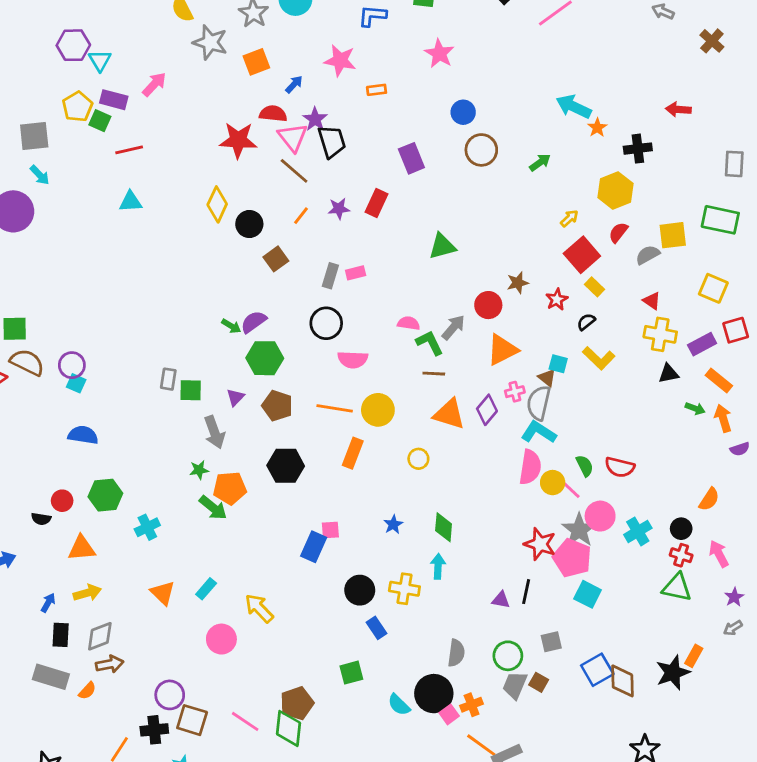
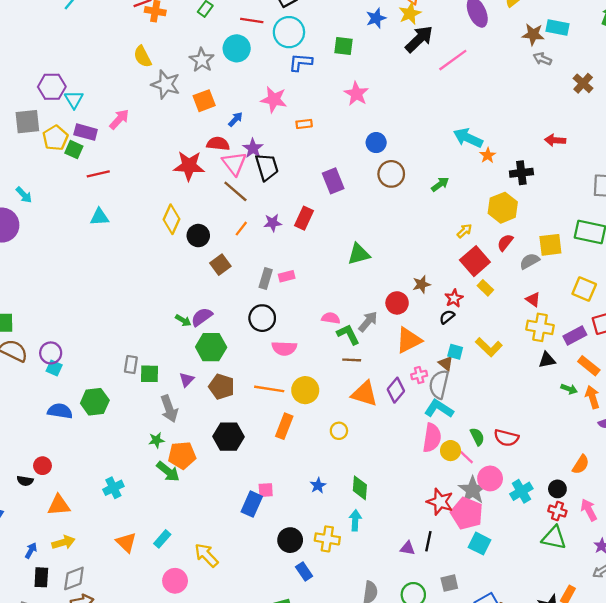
gray square: (34, 136) -> (27, 122), moved
black semicircle: (586, 322) -> (447, 317), moved
green hexagon: (105, 495) -> (95, 402), moved

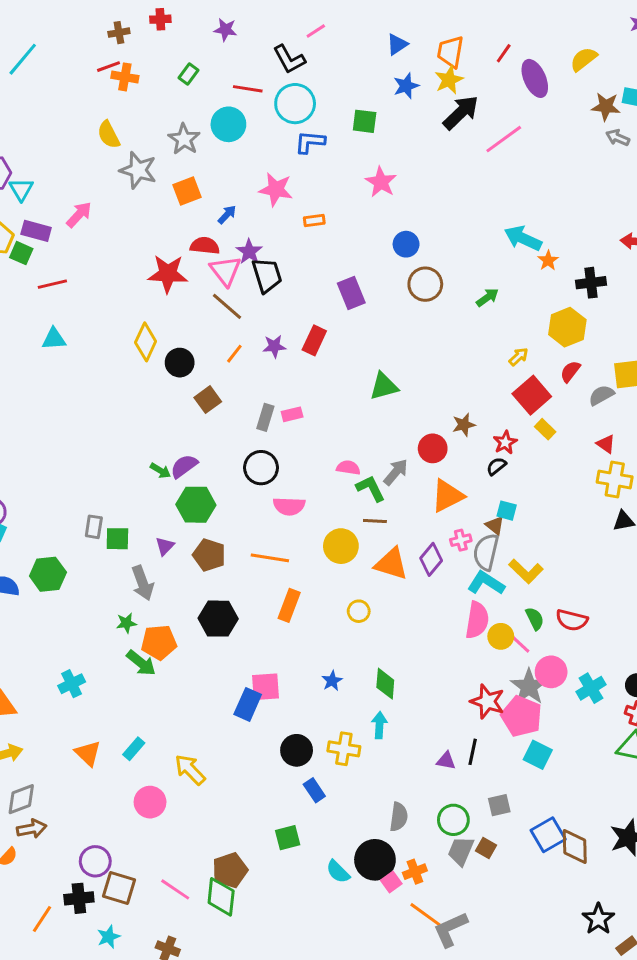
yellow L-shape: (489, 347) -> (526, 571), moved
yellow circle: (305, 390) -> (341, 546), moved
pink square: (266, 490) -> (265, 687), size x1.5

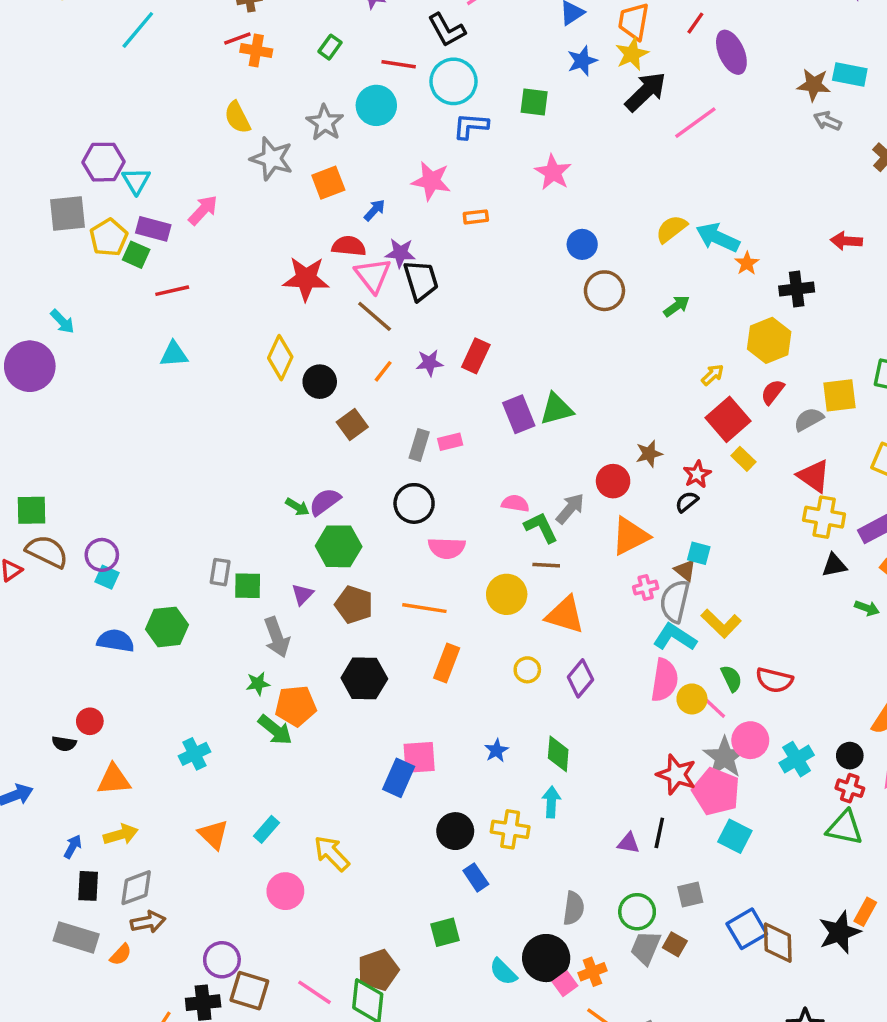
yellow semicircle: (584, 59) -> (671, 229), moved
purple star: (249, 252) -> (400, 253), turned -30
purple rectangle: (351, 293) -> (519, 414), moved
red triangle: (606, 444) -> (814, 476), size x1.5
purple diamond: (431, 559) -> (580, 678), moved

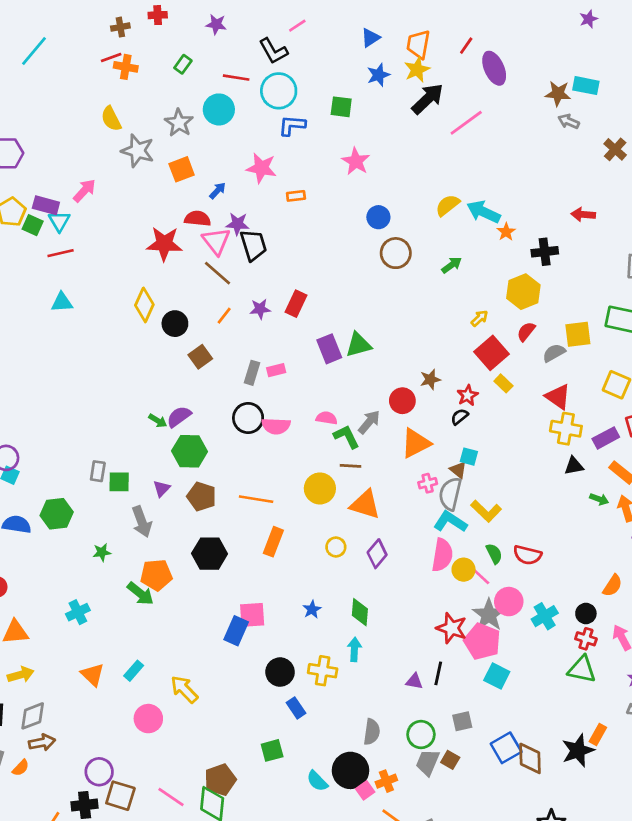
cyan triangle: (136, 181) -> (59, 221), moved
pink semicircle: (447, 548) -> (276, 426), moved
green star: (258, 684) -> (102, 552), moved

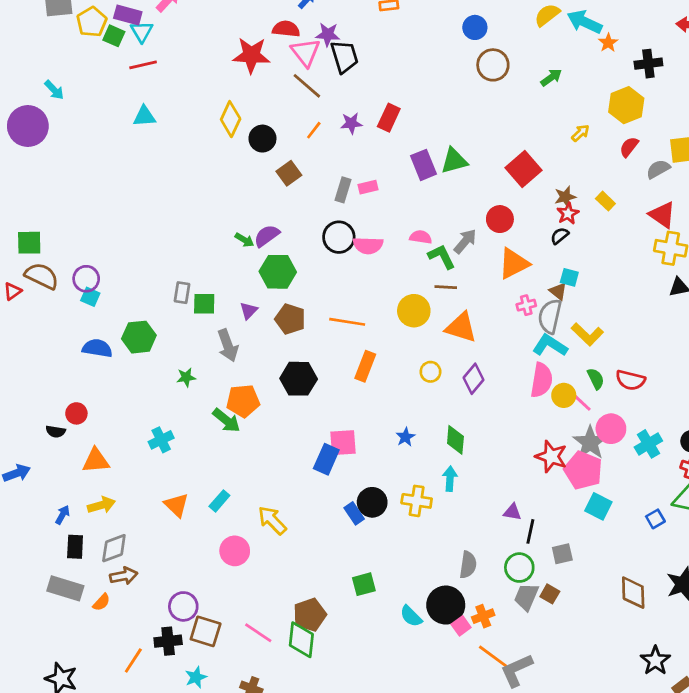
red square: (491, 353) -> (523, 169), moved
brown star: (430, 379) -> (565, 197), moved
black line: (438, 673) -> (530, 531), moved
blue rectangle: (296, 708) -> (354, 513), moved
blue square: (506, 748) -> (655, 519), moved, size x0.6

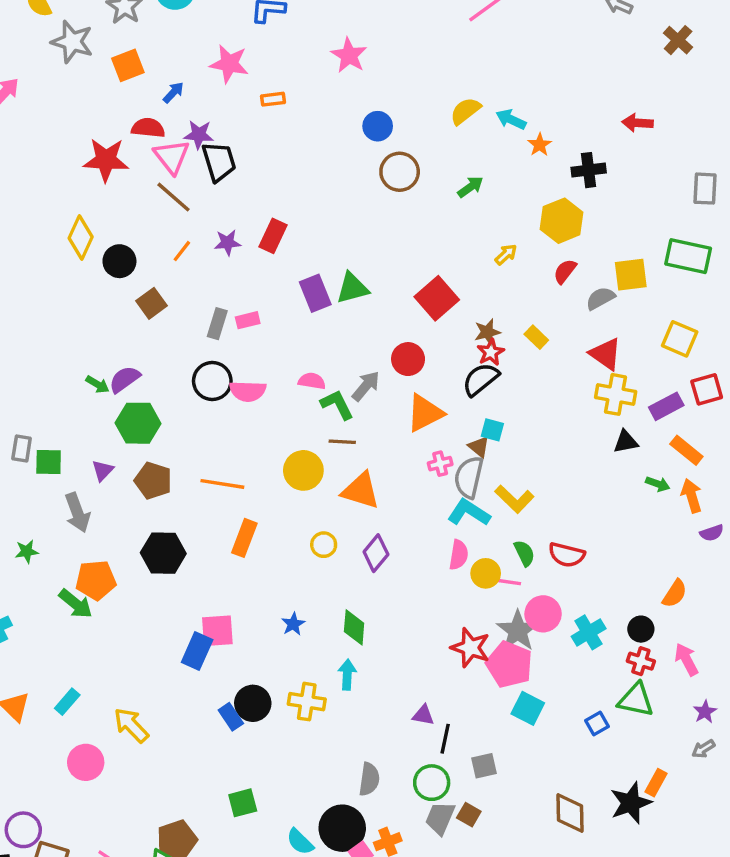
cyan arrow: (585, 22) -> (511, 119), size x0.7
black semicircle: (560, 236) -> (481, 379), size x1.6
pink semicircle: (542, 380) -> (459, 555), size x0.7
pink line: (582, 402) -> (508, 582), turned -35

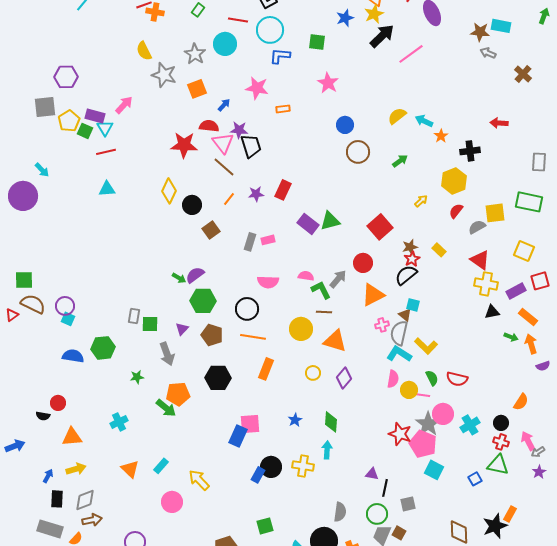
purple rectangle: (315, 293) -> (308, 224), turned -30
black circle: (212, 381) -> (247, 309), moved
blue rectangle: (231, 717) -> (258, 475), turned 63
gray arrow: (703, 749) -> (538, 452), moved

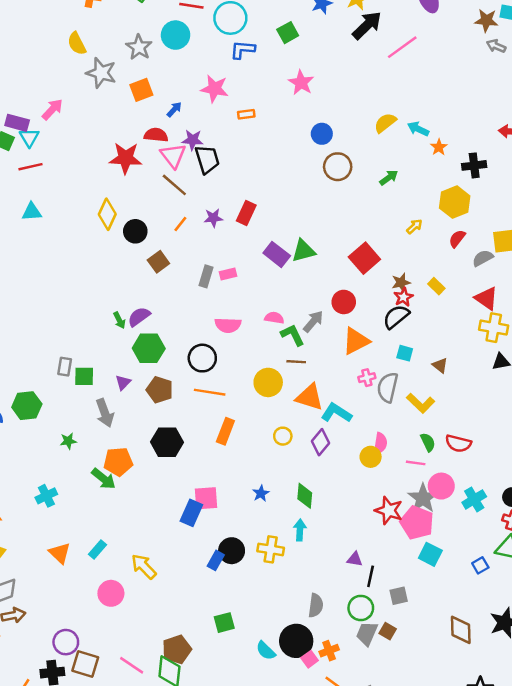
green square: (317, 42) -> (288, 33), turned -36
green arrow: (179, 278) -> (119, 320), turned 32
brown triangle: (405, 315) -> (440, 365), moved
cyan L-shape: (399, 354) -> (336, 413), moved
yellow circle: (409, 390) -> (371, 457), moved

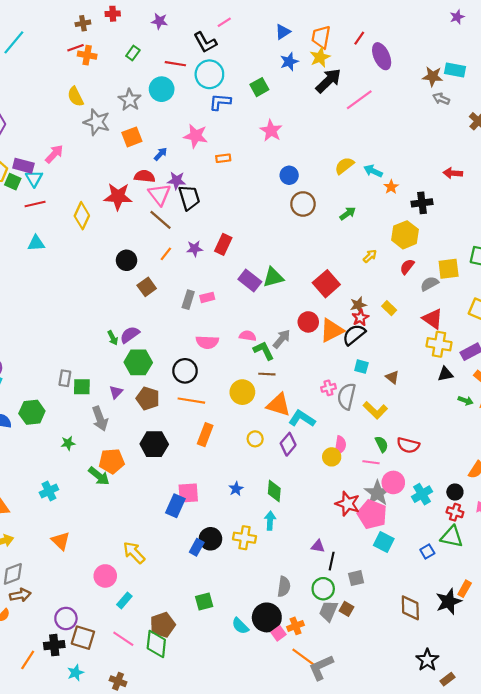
yellow diamond: (107, 214) -> (82, 216), moved
orange triangle: (356, 341) -> (332, 330), moved
cyan rectangle: (97, 549) -> (124, 600), moved

